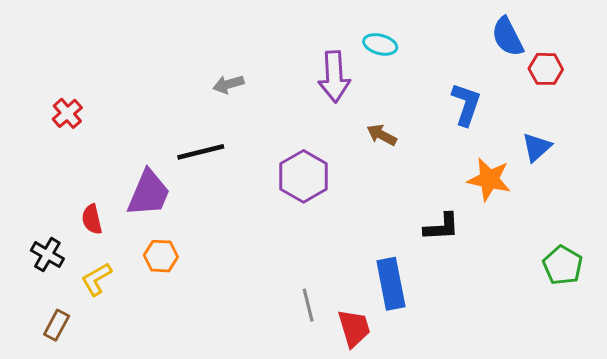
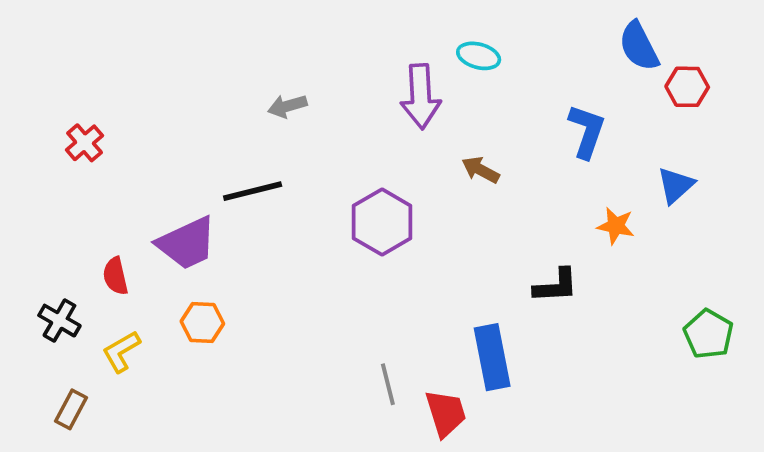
orange star: (489, 179) -> (616, 226), size x0.7
purple trapezoid: (149, 193) -> (187, 243), turned 42

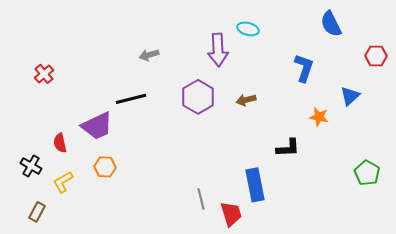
red hexagon: (687, 87) -> (376, 56), moved
brown arrow: (481, 170) -> (246, 100), moved, turned -42
purple hexagon: (382, 222) -> (198, 97), moved

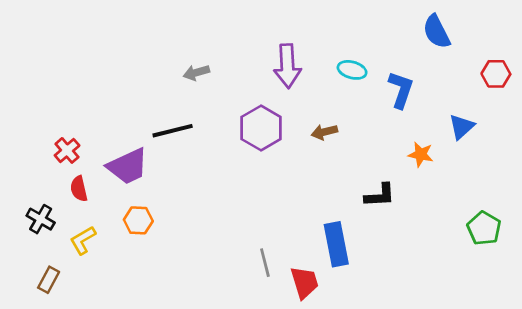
cyan ellipse: (248, 29) -> (352, 70), moved
red cross: (44, 74) -> (67, 150), moved

